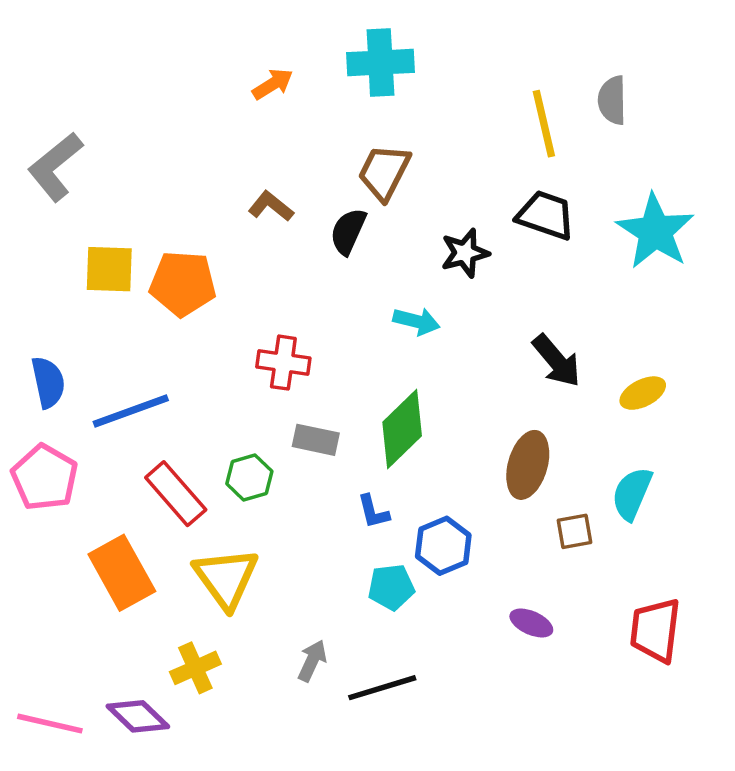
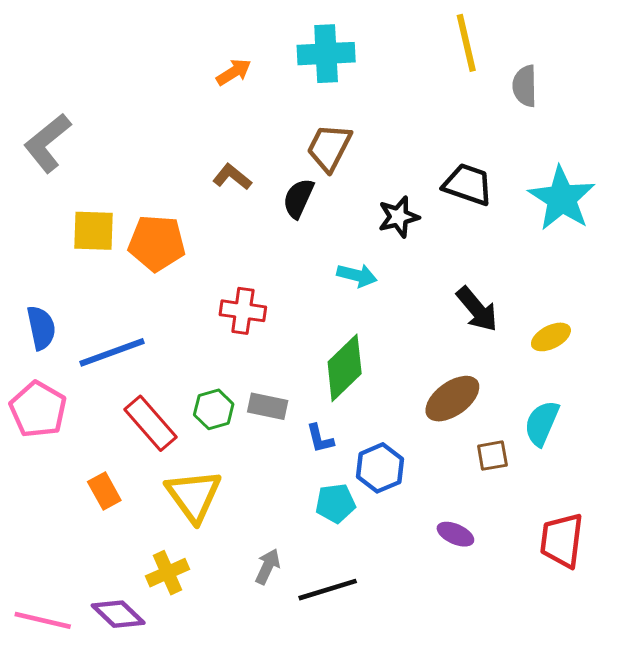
yellow line: (544, 124) -> (466, 43), moved
gray rectangle: (316, 440) -> (268, 406), moved
brown ellipse: (528, 465) -> (452, 399), turned 38
orange rectangle: (122, 573) -> (104, 491), size x0.6

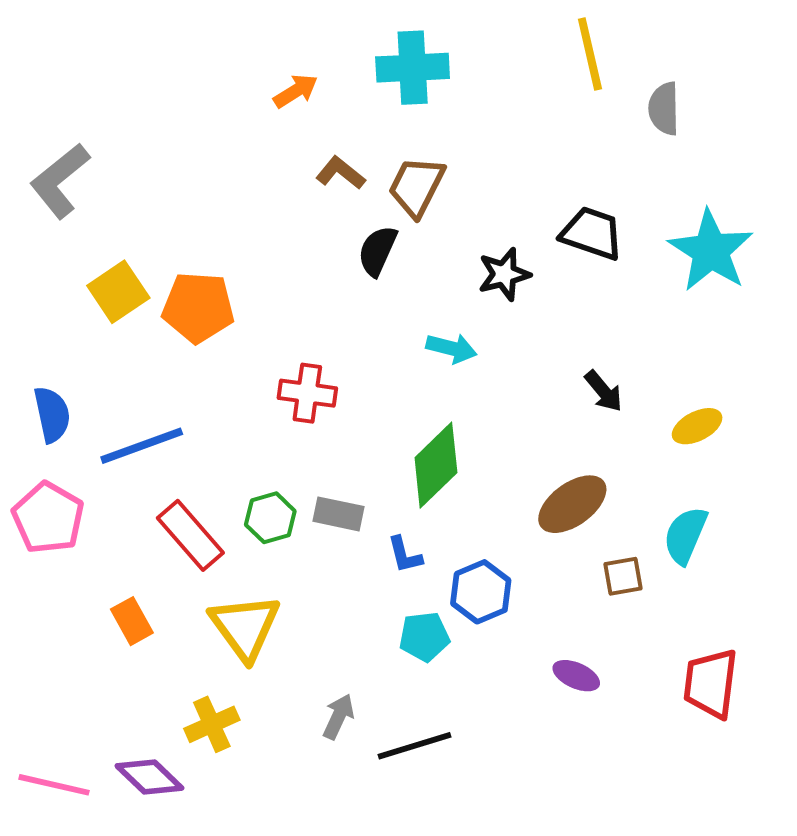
brown L-shape: (232, 177) -> (340, 173), moved
yellow square: (94, 231) -> (118, 292), turned -36
black arrow: (477, 309) -> (604, 391), size x0.7

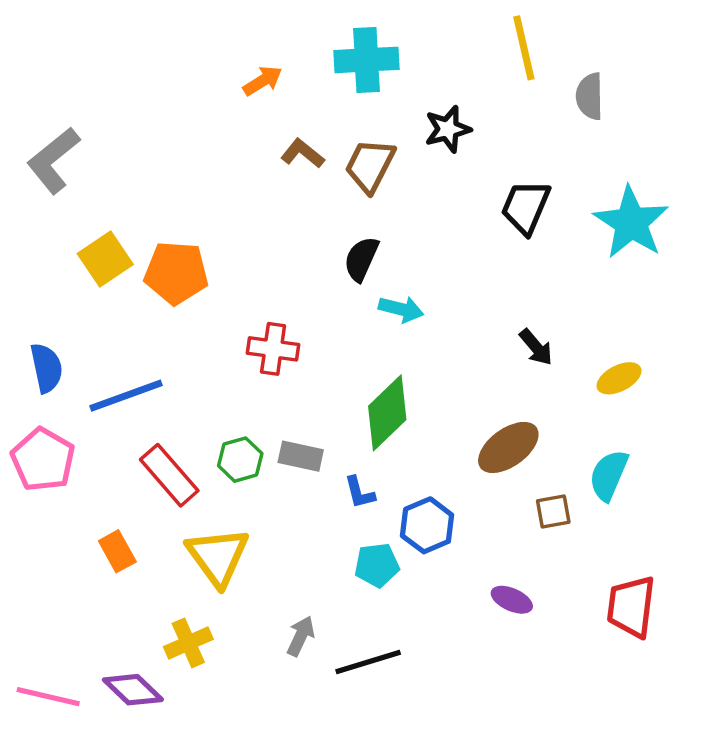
black trapezoid: (592, 233) -> (526, 207), turned -86
black semicircle: (377, 251) -> (361, 259), moved
black star: (504, 274) -> (448, 129), moved

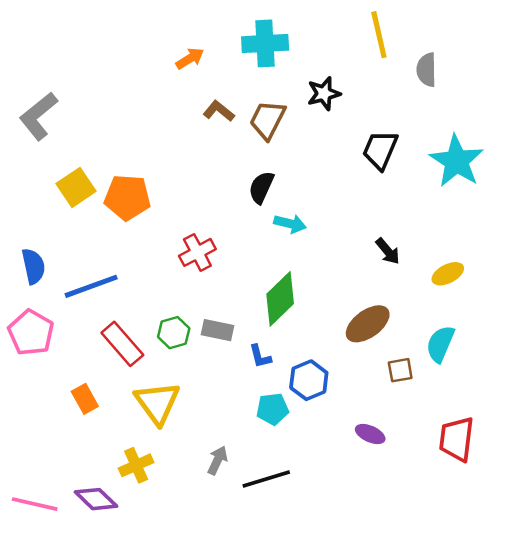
red cross: (273, 349) -> (197, 252), turned -36

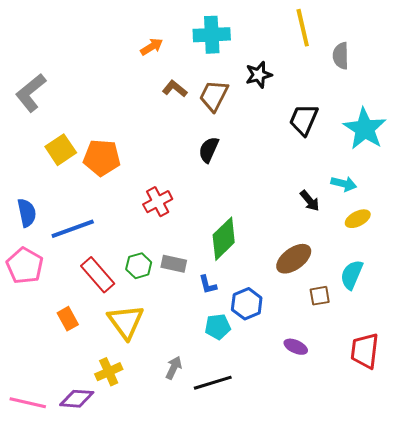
cyan arrow: (290, 224) -> (344, 184), moved
purple diamond: (96, 499) -> (77, 399), turned -40

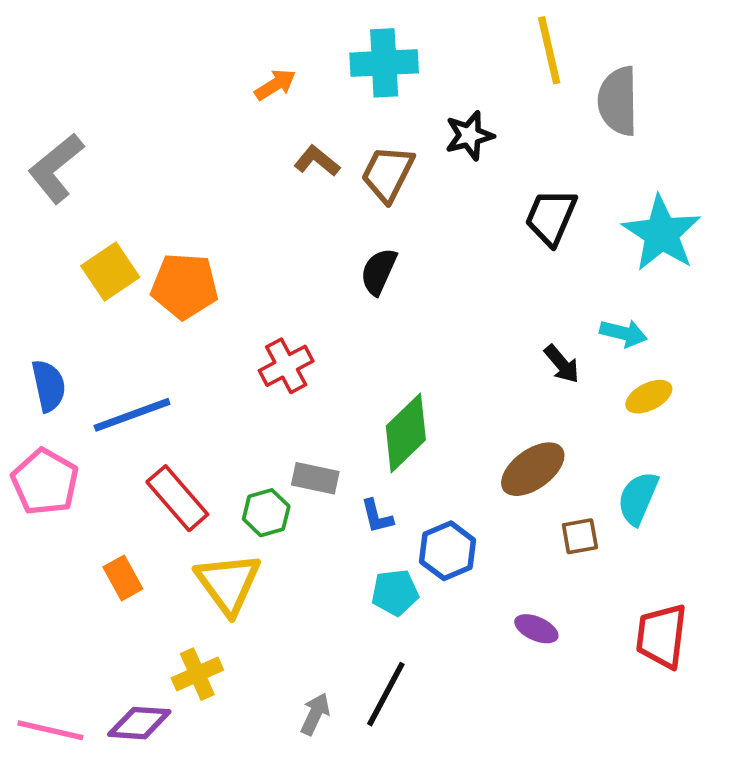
gray semicircle: (341, 56) -> (618, 101), size x1.4
green hexagon: (139, 266) -> (266, 513), moved
gray arrow: (174, 368) -> (315, 714), moved
black line: (213, 383) -> (386, 694), turned -45

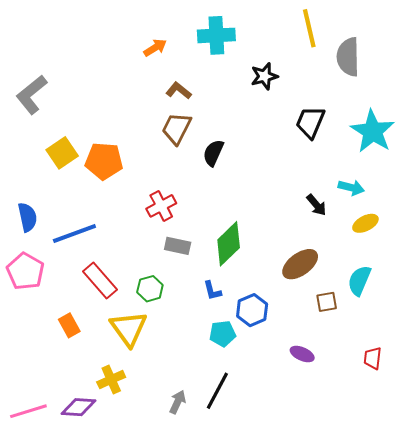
brown trapezoid: (388, 174) -> (177, 128), moved
gray rectangle: (315, 478) -> (178, 246), moved
red trapezoid: (662, 636) -> (373, 358), size x0.6
pink line: (50, 730) -> (28, 411), turned -30

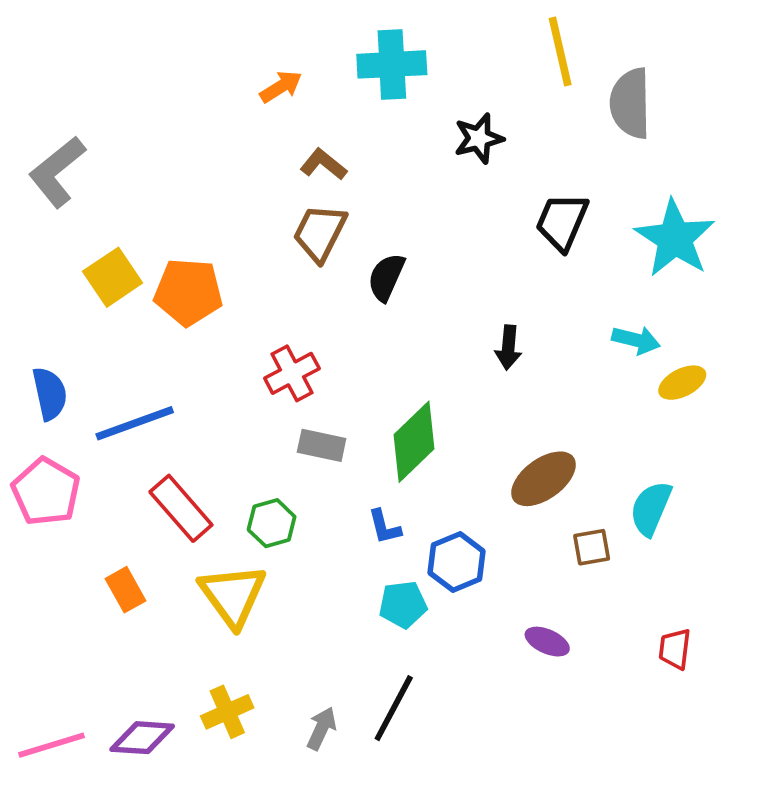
black arrow: (316, 205) -> (508, 347), moved, turned 45
yellow ellipse: (365, 223) -> (682, 383), moved
yellow cross: (111, 380) -> (227, 712), moved

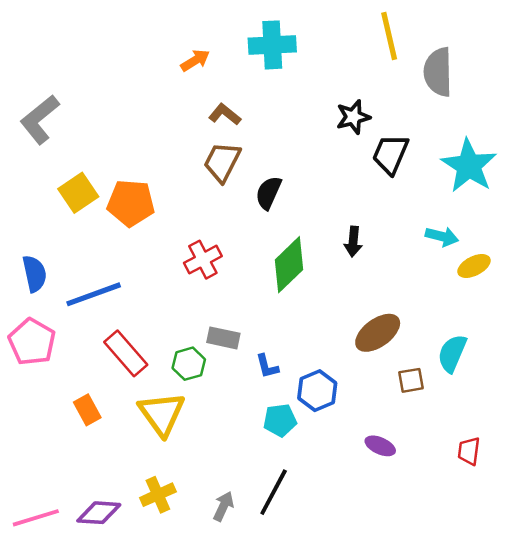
black star: (479, 138) -> (353, 117), moved
green diamond: (414, 442) -> (289, 265), moved
gray rectangle: (322, 445) -> (223, 338), moved

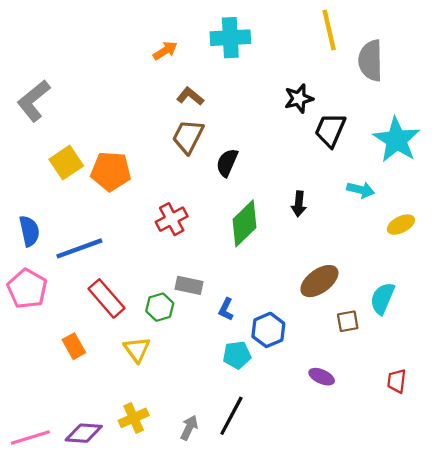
cyan arrow: (442, 236) -> (361, 190), moved
blue L-shape: (267, 366) -> (226, 309), turned 40
yellow triangle: (162, 414) -> (137, 349), size x0.7

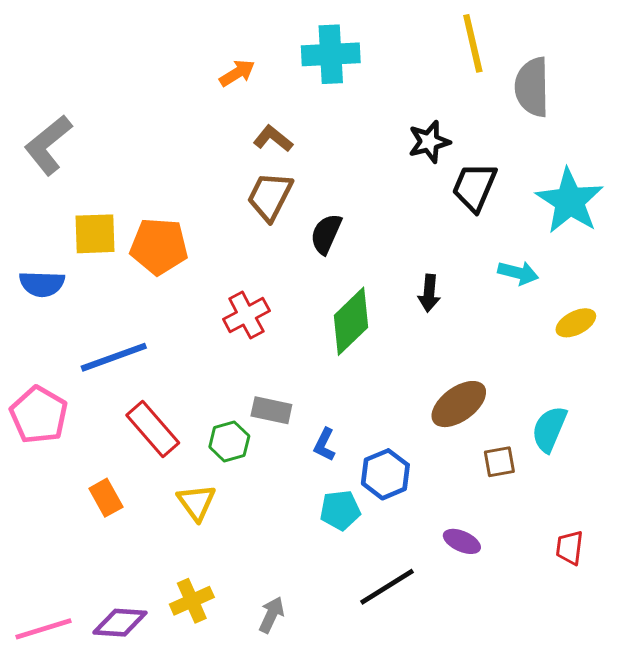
yellow square: (66, 163) -> (95, 234), turned 32
blue semicircle: (29, 231) -> (42, 284), moved, turned 104
black line: (231, 416) -> (387, 587), moved, turned 30

